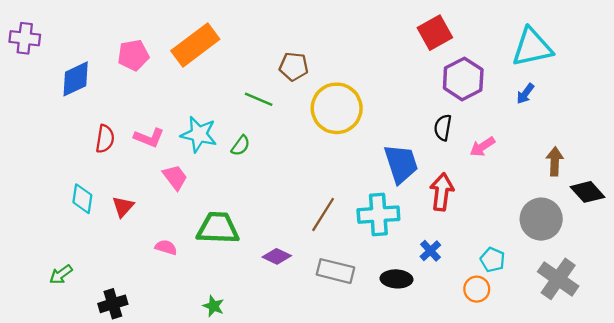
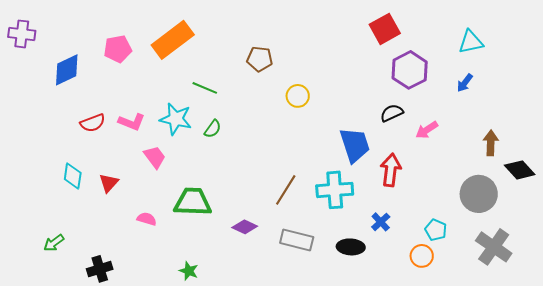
cyan triangle: (532, 47) -> (471, 42), size x0.7
green line: (259, 99) -> (205, 88), moved
yellow circle: (337, 108) -> (298, 96), size x0.5
black semicircle: (443, 128) -> (392, 113), turned 55
red semicircle: (105, 139) -> (93, 123), turned 60

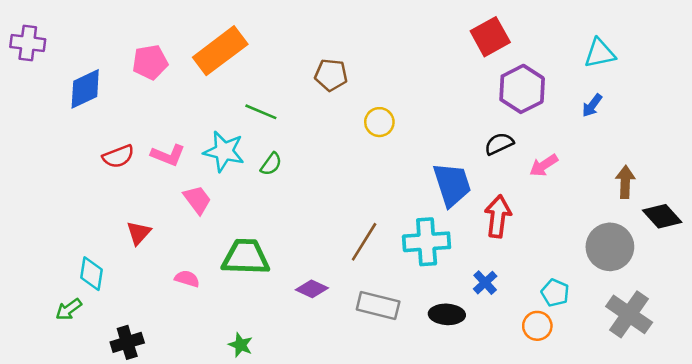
cyan diamond: (73, 176) -> (92, 274), moved

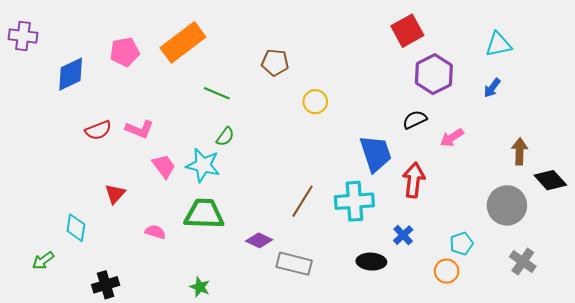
cyan star: (224, 151) -> (203, 165), moved
cyan pentagon: (555, 293) -> (461, 244), turned 30
gray rectangle: (378, 305) -> (294, 264), moved
green arrow: (69, 309) -> (43, 260), moved
gray cross: (629, 314) -> (523, 262), size x0.7

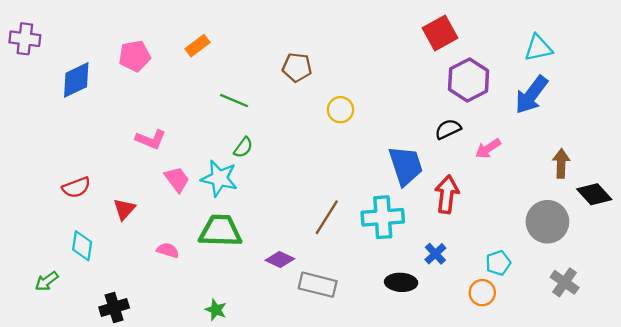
orange rectangle: (183, 42) -> (198, 46), size x0.5
blue arrow: (492, 88) -> (531, 95), size x1.8
red semicircle: (98, 130) -> (76, 187), moved

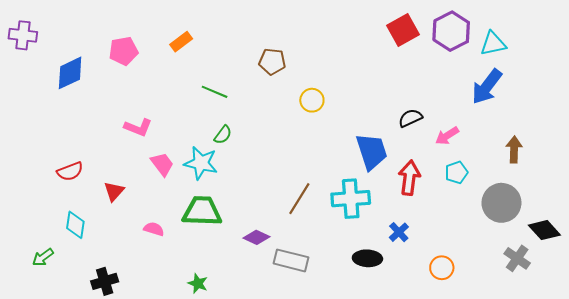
purple hexagon: (469, 80) -> (451, 31), moved
black diamond: (594, 194) -> (544, 230), moved
cyan pentagon: (498, 263) -> (456, 172), moved

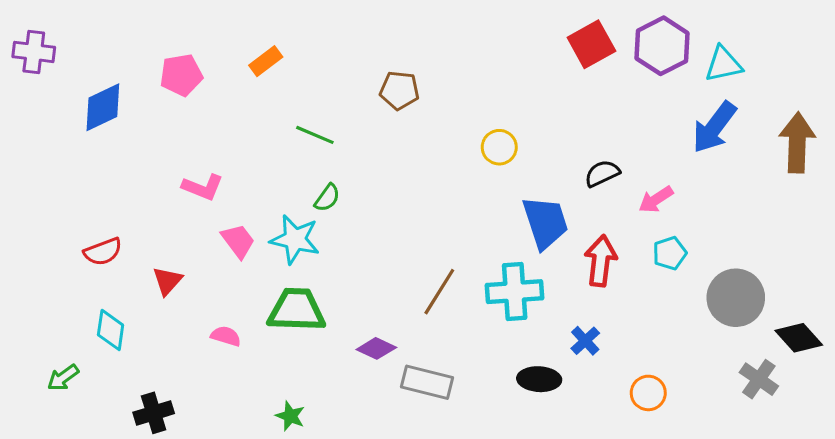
yellow circle: (312, 100) -> (499, 147), moved
brown arrow: (514, 149) -> (797, 143), moved, size x1.5

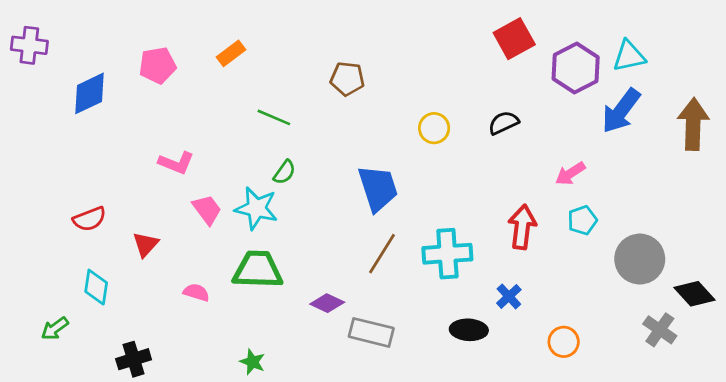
purple hexagon: (662, 46) -> (576, 68), moved
black semicircle: (602, 173) -> (504, 123), moved
blue trapezoid: (545, 222) -> (378, 188), moved

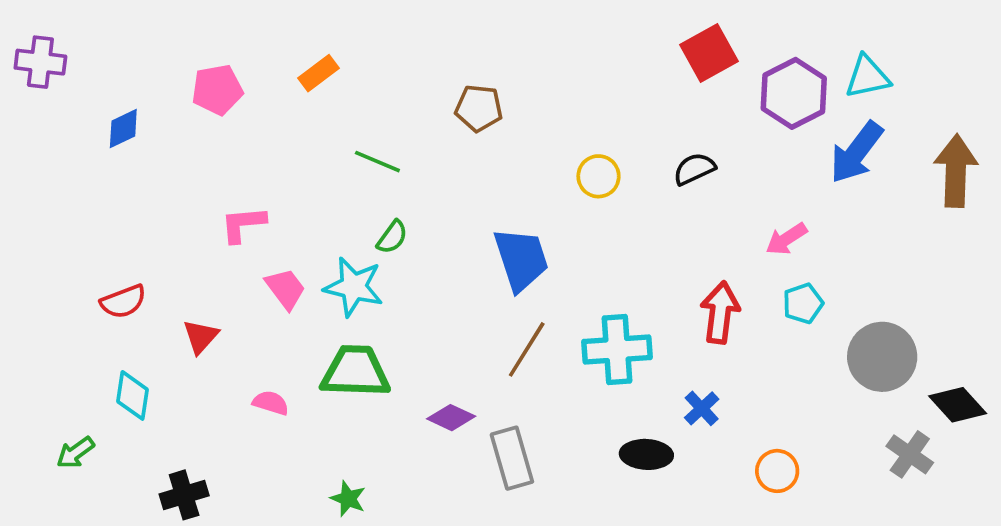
blue diamond: (89, 93) -> (123, 128), size x0.7
pink L-shape: (176, 163) -> (243, 224), turned 153
gray rectangle: (371, 332) -> (512, 458), turned 60

